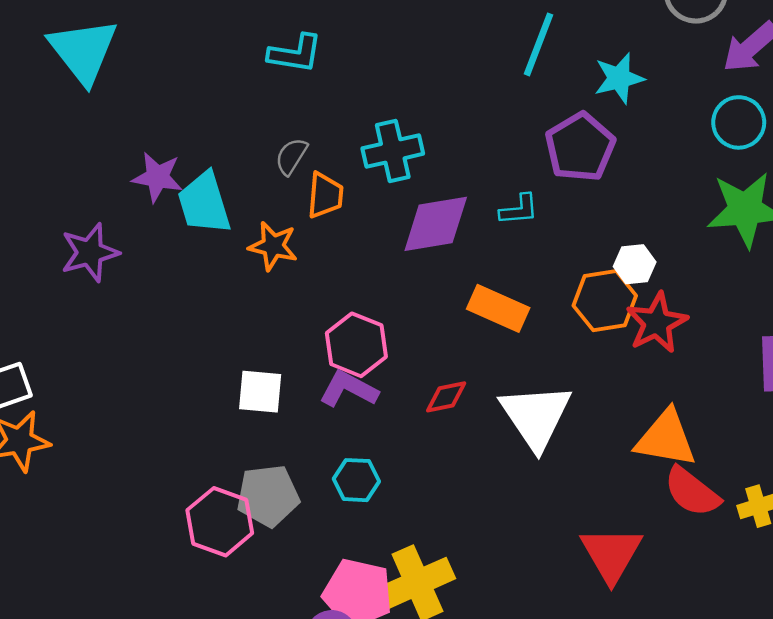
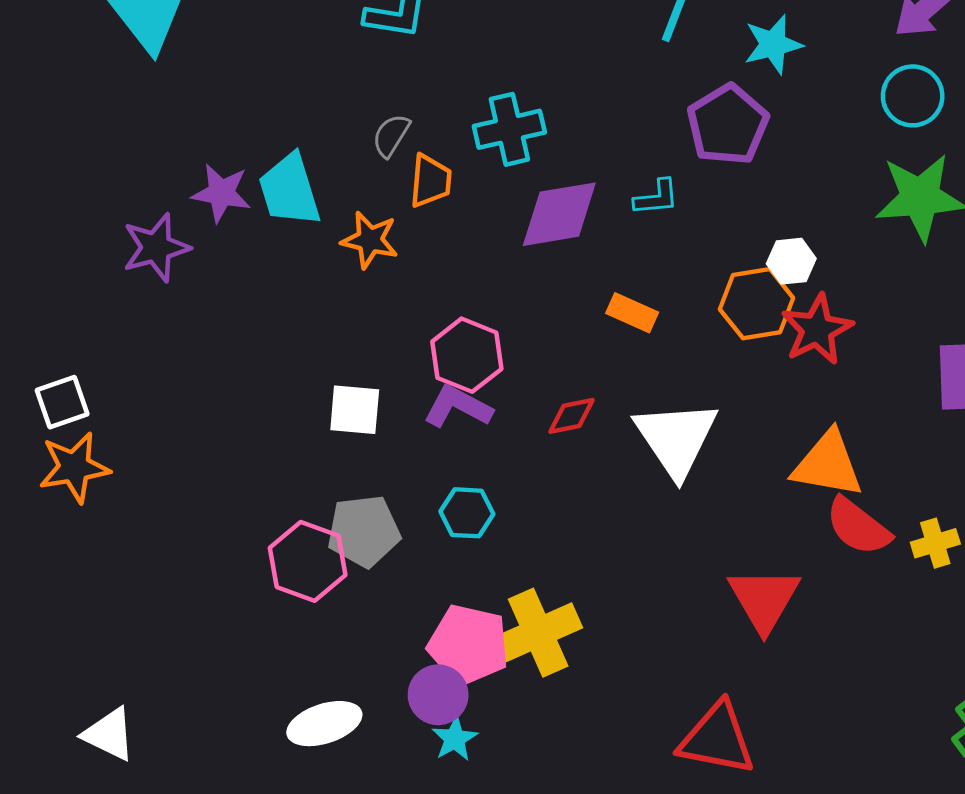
purple star: (157, 177) -> (221, 193), moved
orange rectangle: (498, 308) -> (632, 313), size x0.7

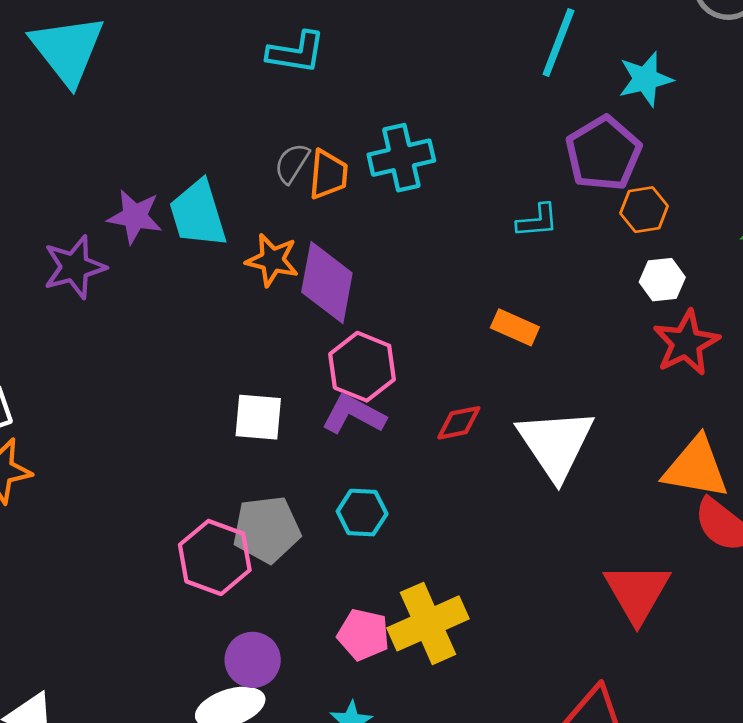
orange trapezoid: (431, 181) -> (328, 174), moved
purple diamond: (559, 214) -> (327, 282), moved, turned -70
orange hexagon: (756, 304) -> (644, 210), moved, size x0.7
pink pentagon: (468, 645) -> (363, 635), size x0.7
purple circle: (438, 695) -> (253, 660), moved

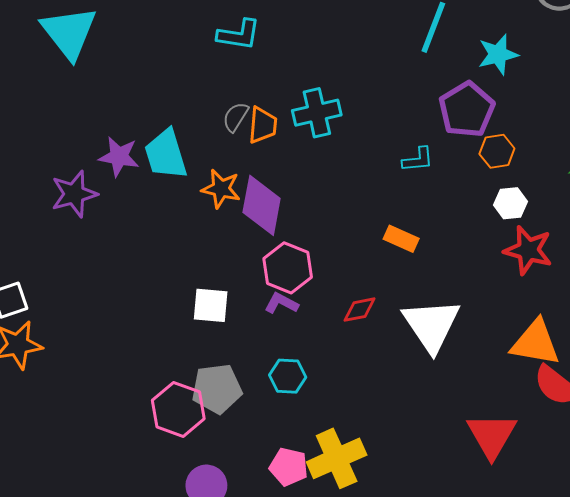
red star: (686, 343) -> (528, 250), turned -30
purple L-shape: (354, 414) -> (281, 303), size x0.7

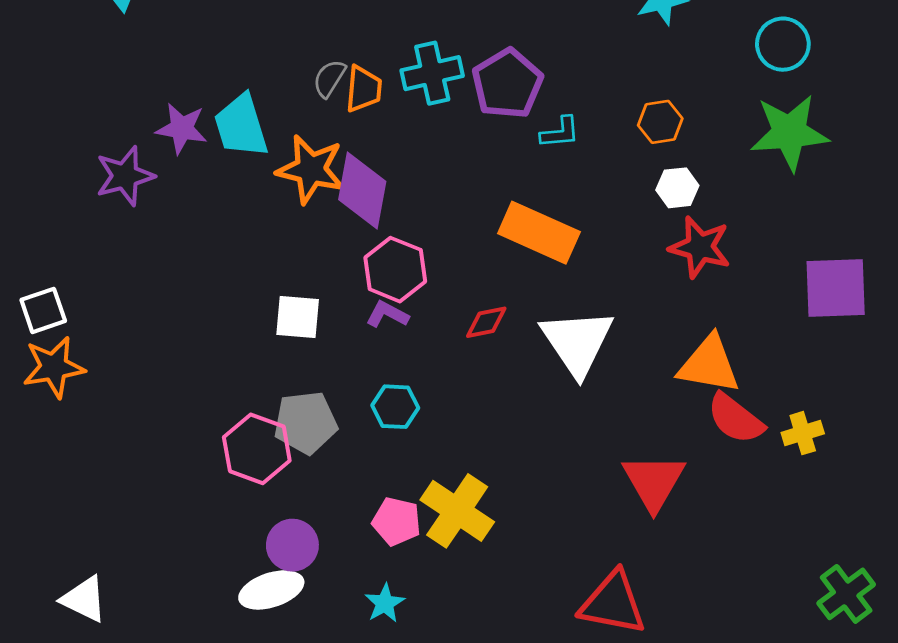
purple pentagon: (467, 110) -> (507, 84), moved
orange star: (221, 189) -> (311, 169), size x1.4
orange rectangle: (401, 239) -> (539, 233), size x1.8
yellow cross: (337, 458) -> (457, 511), turned -32

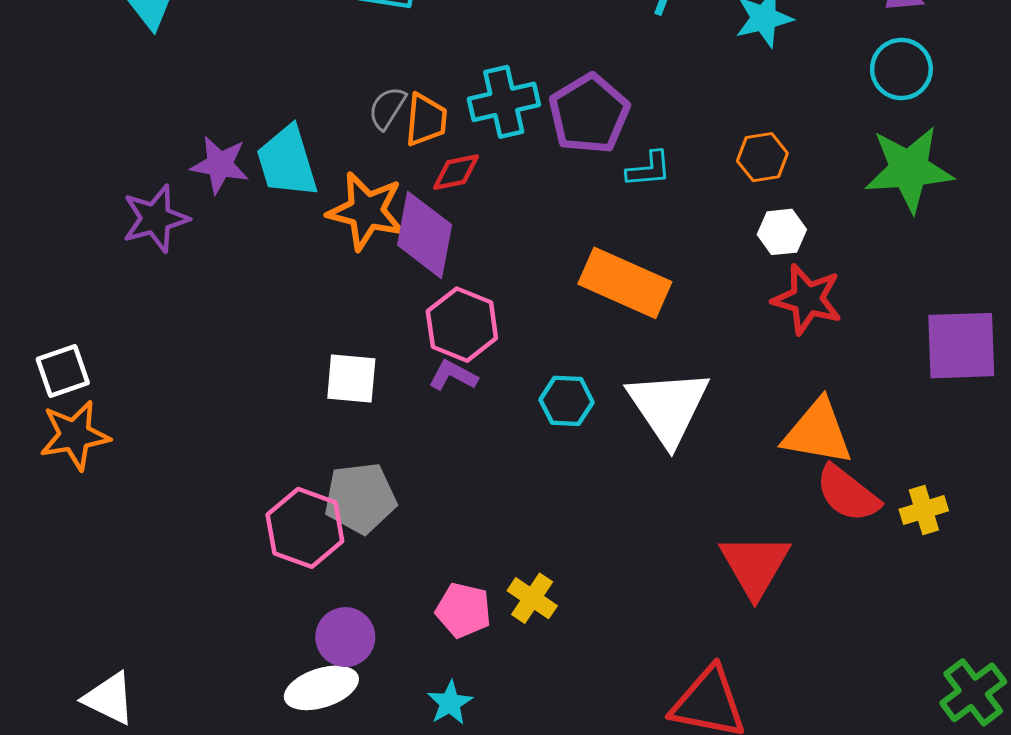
red diamond: (486, 322) -> (456, 172), moved
cyan hexagon: (395, 407) -> (567, 401), moved
yellow cross: (457, 511) -> (532, 598), size x0.6

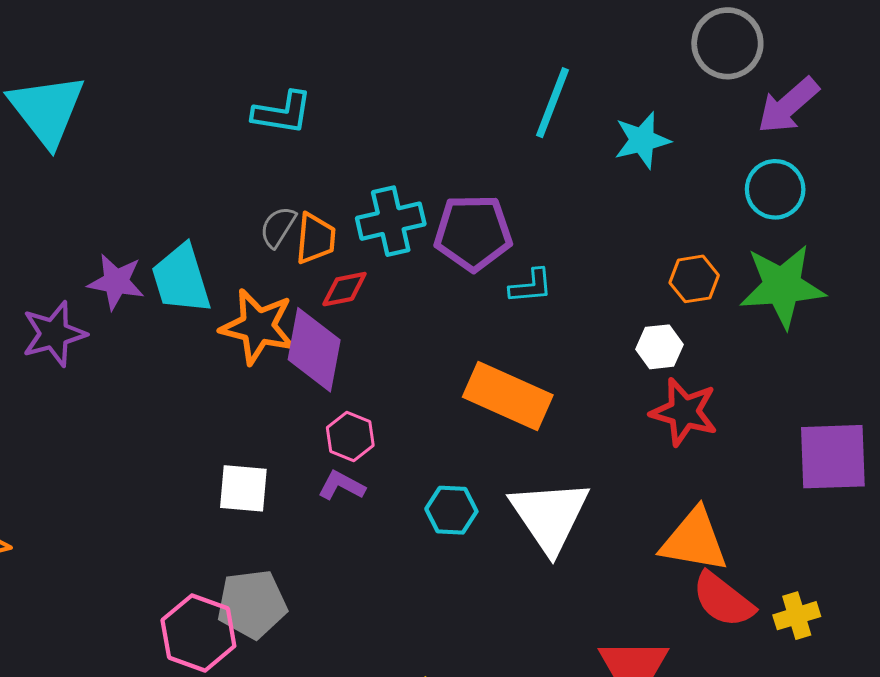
purple pentagon: (589, 114) -> (473, 233), turned 30
orange hexagon: (762, 157) -> (694, 279), moved
pink hexagon: (462, 325) -> (350, 436), size x0.7

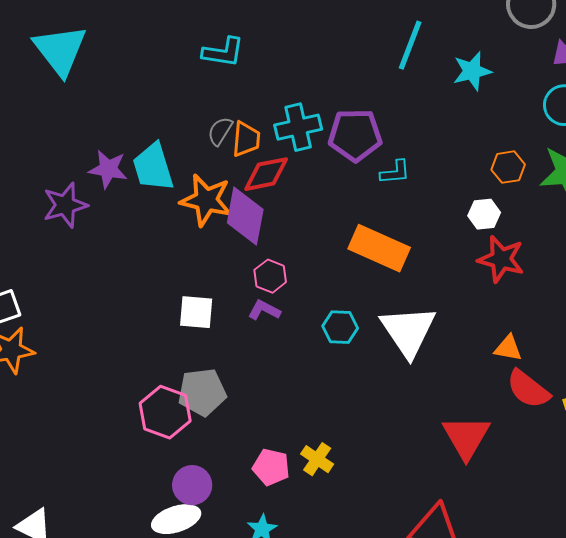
red diamond: (344, 289) -> (266, 174), size x1.4
orange triangle: (694, 541) -> (508, 348), size x0.6

